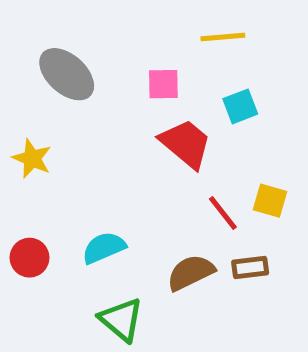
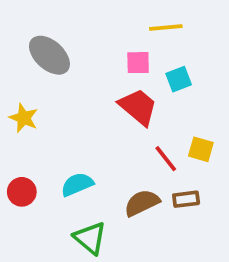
pink square: (163, 84) -> (138, 63), moved

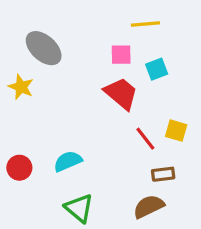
yellow star: (24, 118) -> (21, 87), moved
brown semicircle: (142, 203) -> (149, 206), moved

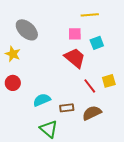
yellow square: (176, 131) -> (109, 81), turned -32
red circle: (19, 168) -> (13, 83), moved
brown rectangle: (163, 174) -> (67, 108), moved
brown semicircle: (149, 206) -> (92, 113), moved

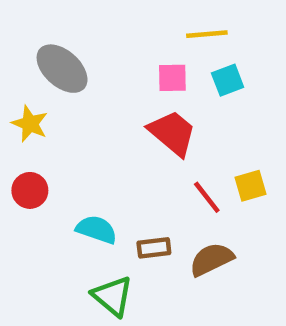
cyan square: (97, 43) -> (228, 80), moved
cyan semicircle: (42, 100) -> (97, 229), turned 42

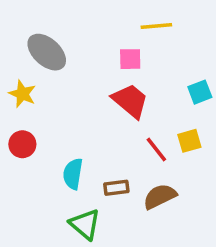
cyan square: (228, 80) -> (200, 92), moved
cyan semicircle: (97, 229) -> (73, 174), turned -100

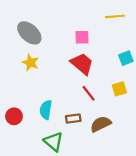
yellow line: (156, 26) -> (115, 16), moved
yellow star: (22, 94) -> (30, 63), moved
red circle: (22, 144) -> (14, 116), moved
red line: (156, 149) -> (89, 93), moved

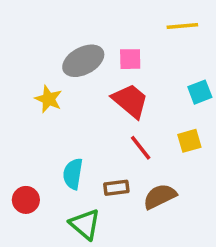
gray ellipse: (29, 33) -> (83, 61), moved, turned -70
red circle: (14, 116) -> (26, 200), moved

